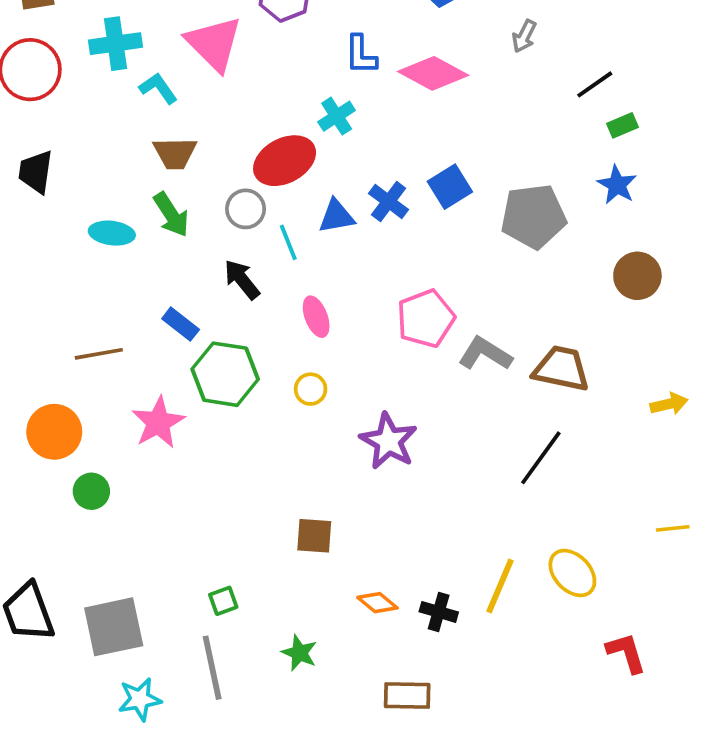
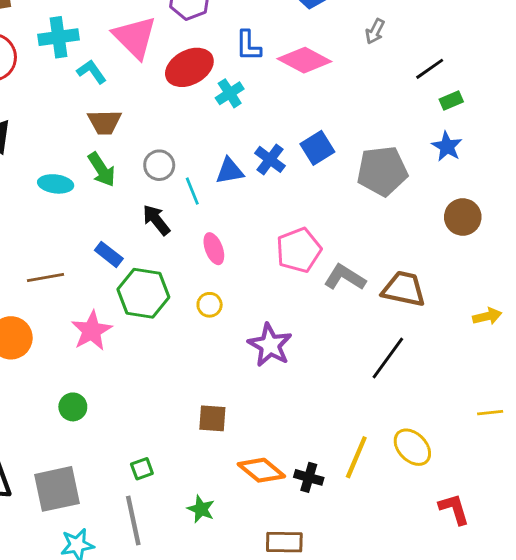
red ellipse: (285, 161) -> (189, 67), moved
green circle: (91, 491) -> (73, 407), moved
orange diamond: (377, 603) -> (261, 470), size x1.5

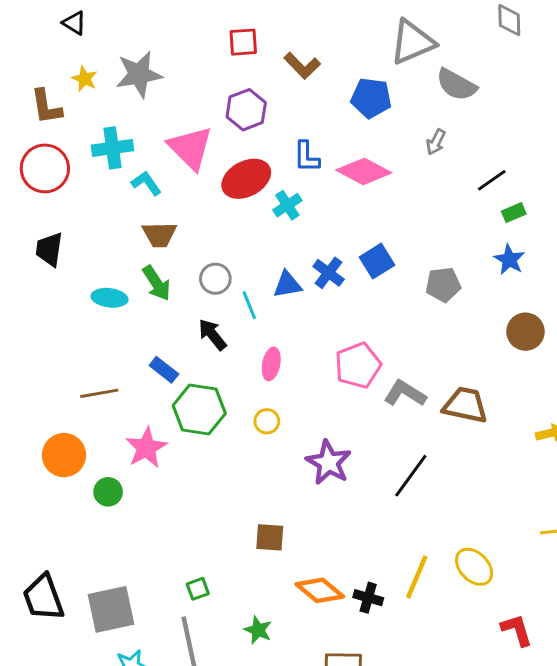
gray pentagon: (382, 171) -> (443, 285), size x0.7
pink ellipse: (214, 249) -> (271, 364), turned 32
black line: (388, 358) -> (411, 476), moved
green circle: (73, 407) -> (108, 492), moved

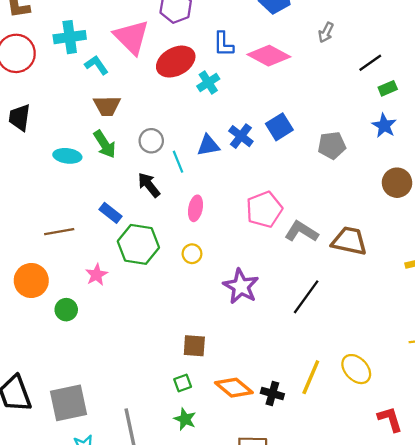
pink star: (146, 448) -> (96, 275), size x0.7
green square: (198, 589) -> (183, 383), moved

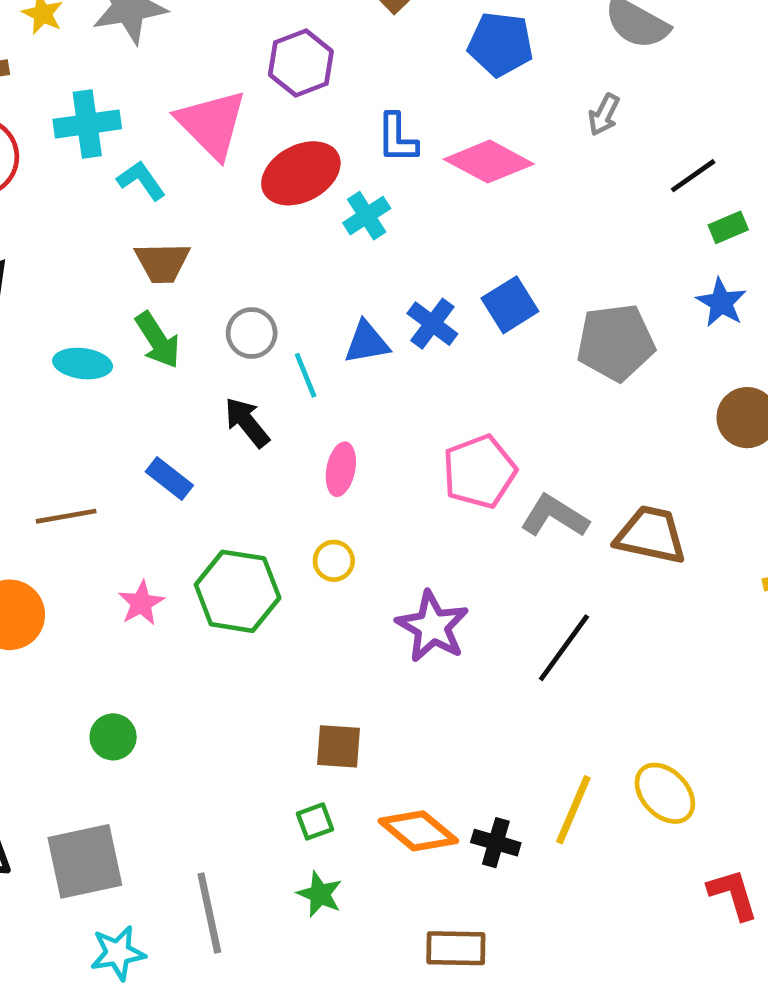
gray pentagon: (332, 145) -> (616, 342), size x1.4
green hexagon: (138, 244) -> (238, 591), moved
green circle: (66, 310) -> (113, 737), moved

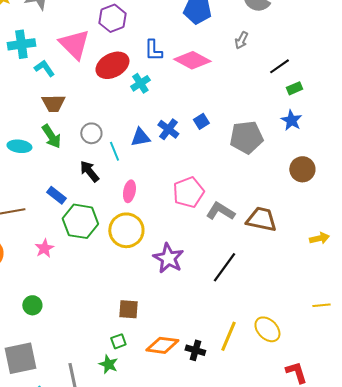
blue square: (510, 305) -> (201, 121), size x0.7
yellow circle: (334, 561) -> (126, 230), size x2.0
green hexagon: (238, 591) -> (80, 221), moved
orange diamond: (418, 831) -> (162, 345), turned -32
green star: (320, 894) -> (108, 364), moved

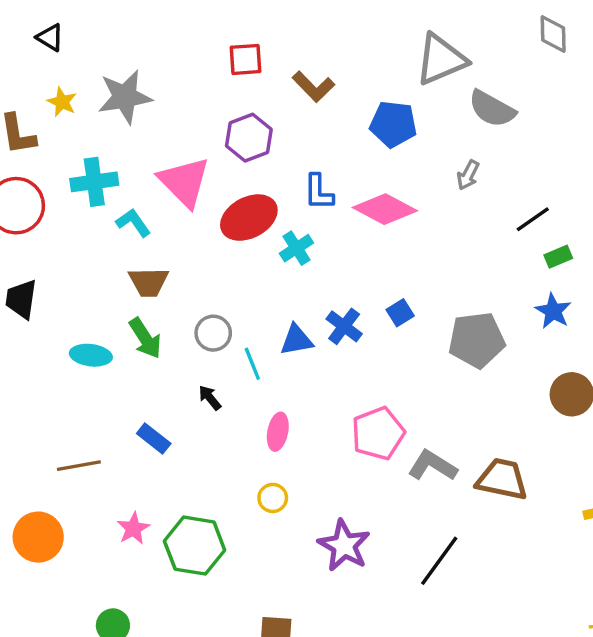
black arrow: (89, 171) -> (210, 398), size x0.7
green hexagon: (80, 221) -> (195, 546), moved
yellow circle: (126, 230) -> (273, 498), size x0.5

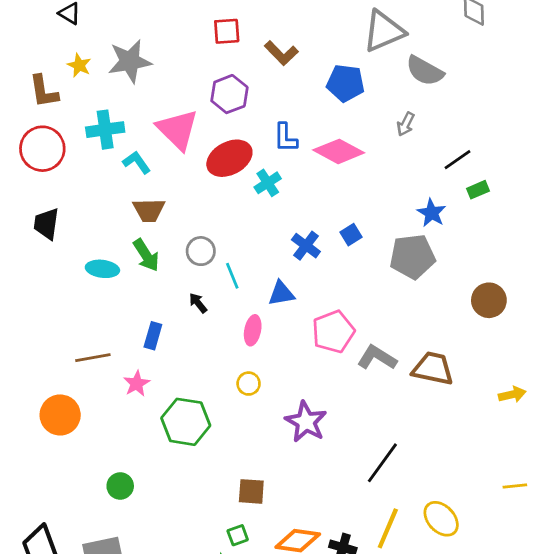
blue star: (553, 311) -> (432, 213), moved
blue triangle: (296, 340) -> (281, 293), moved
blue rectangle: (154, 438) -> (153, 336), turned 68
pink star: (133, 529) -> (137, 384), moved
black line: (439, 561) -> (382, 463), moved

